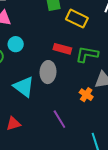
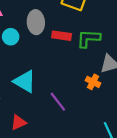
gray ellipse: (48, 72) -> (36, 22), moved
purple line: (59, 119) -> (58, 102), moved

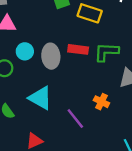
gray ellipse: (36, 22) -> (51, 56), moved
orange cross: (93, 82) -> (101, 102), moved

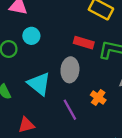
gray ellipse: (51, 56) -> (70, 70), moved

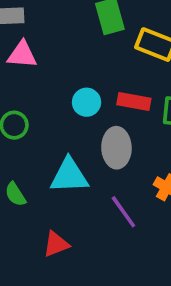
cyan circle: (31, 36) -> (87, 102), moved
cyan triangle: (39, 84) -> (69, 176), turned -35

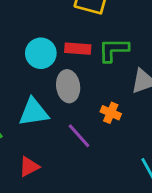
cyan circle: (87, 102) -> (41, 53), size x1.4

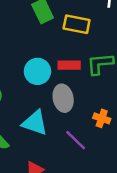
cyan triangle: (34, 112) -> (35, 123), turned 32

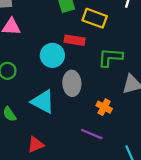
red rectangle: (69, 65) -> (75, 40), moved
purple line: (76, 140) -> (92, 134), moved, turned -30

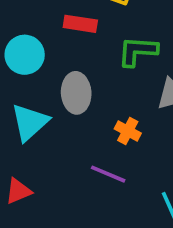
cyan circle: (52, 55) -> (25, 55), moved
cyan triangle: (43, 102) -> (30, 122), turned 50

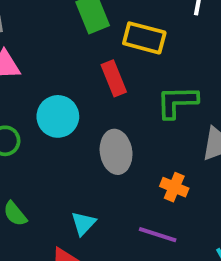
red rectangle: (80, 24) -> (114, 78), turned 64
cyan triangle: (30, 122) -> (83, 223), moved, size x0.6

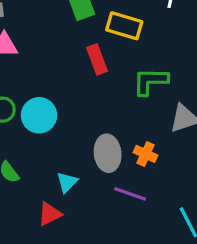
cyan circle: (58, 116) -> (39, 115), moved
gray ellipse: (116, 152) -> (108, 153), moved

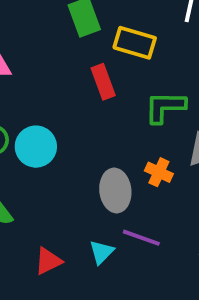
orange cross: (146, 154) -> (159, 172), moved
cyan triangle: (67, 182) -> (102, 252), moved

